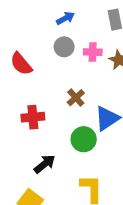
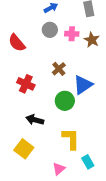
red cross: (33, 117) -> (26, 84), turned 30
black arrow: (45, 164) -> (35, 120), turned -126

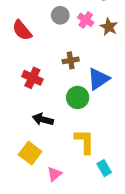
pink cross: (72, 34) -> (86, 20), turned 32
brown cross: (59, 69) -> (71, 60), turned 32
pink triangle: (59, 169) -> (54, 174), moved

